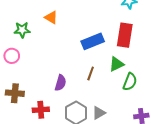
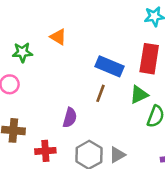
blue rectangle: (93, 41) -> (109, 66), turned 45
brown line: (91, 73) -> (101, 93), moved

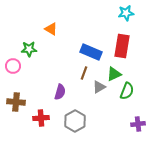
green star: (22, 52) -> (29, 49), moved
gray triangle: (117, 155) -> (99, 87), moved

